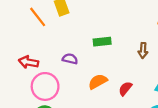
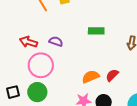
purple semicircle: (70, 59) -> (56, 41), moved
orange semicircle: (98, 82) -> (91, 77), moved

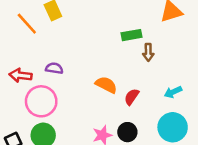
green rectangle: (96, 31) -> (131, 35), moved
orange semicircle: (91, 77) -> (106, 85), moved, turned 60

